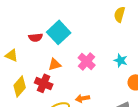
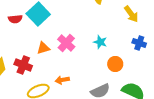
orange triangle: (55, 64) -> (43, 48), moved

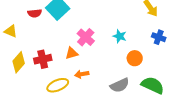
orange triangle: (43, 48) -> (72, 53), moved
red cross: (23, 65) -> (43, 59), turned -36

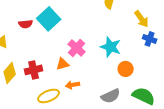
cyan star: (120, 36) -> (111, 47), size x1.5
blue cross: (159, 37) -> (150, 39), moved

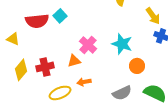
cyan square: (49, 19) -> (60, 16), size x0.6
red semicircle: (26, 24) -> (37, 21), size x1.6

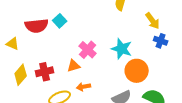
orange circle: (137, 66) -> (137, 71), size x1.5

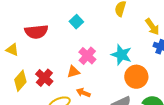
cyan square: (60, 21) -> (76, 22), moved
red cross: (45, 72) -> (44, 78), turned -36
orange arrow: (84, 87) -> (83, 93), turned 32

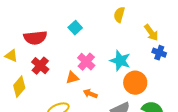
red cross: (44, 78) -> (40, 66), moved
orange arrow: (83, 93) -> (90, 94), moved

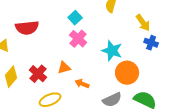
cyan square: (75, 28) -> (75, 18), moved
pink cross: (86, 62) -> (78, 39), moved
red cross: (40, 66) -> (38, 74), moved

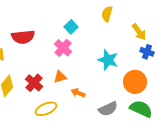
pink cross: (78, 39) -> (63, 48), moved
orange circle: (127, 73) -> (135, 82), moved

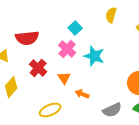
cyan star: (108, 60) -> (94, 56), moved
orange triangle: (60, 77) -> (64, 78), turned -48
red cross: (34, 83) -> (38, 68), moved

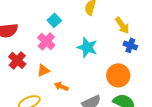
cyan star: (94, 56) -> (87, 47), moved
orange triangle: (64, 78) -> (43, 70), turned 40

